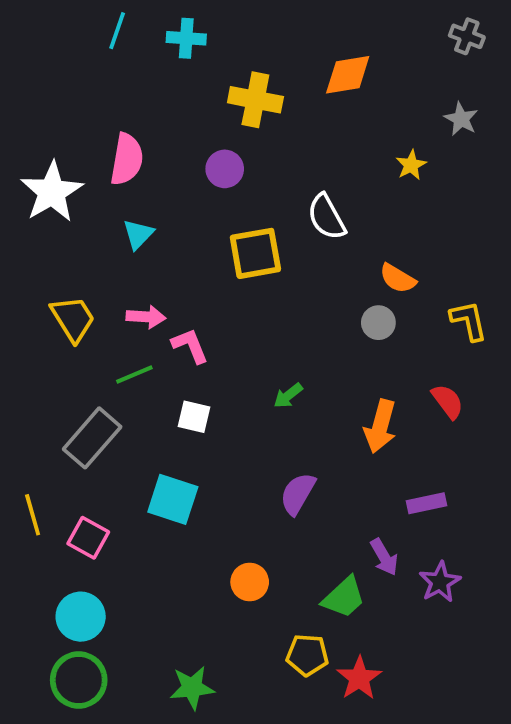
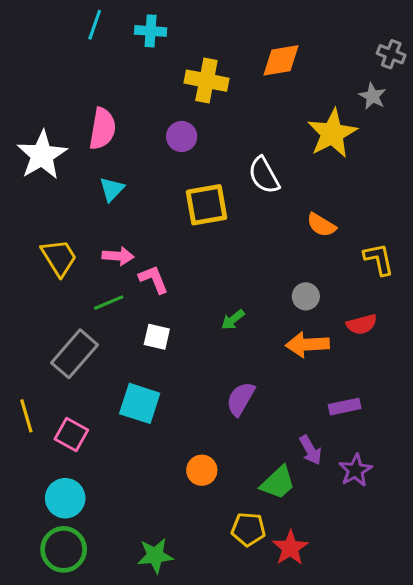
gray cross: (467, 36) -> (391, 54), moved
yellow star: (411, 165) -> (332, 133), size x2.0
gray circle: (378, 323) -> (306, 296), moved
red semicircle: (448, 401) -> (362, 324), turned 112
orange arrow: (380, 426) -> (307, 345), turned 72

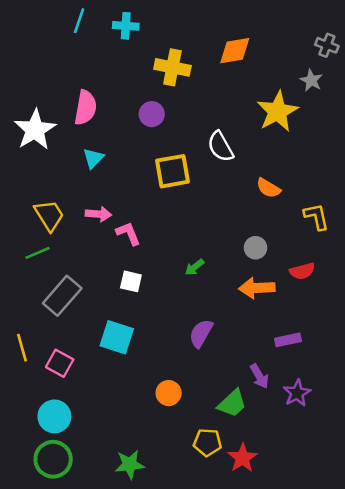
green line: (109, 303) -> (38, 253), moved

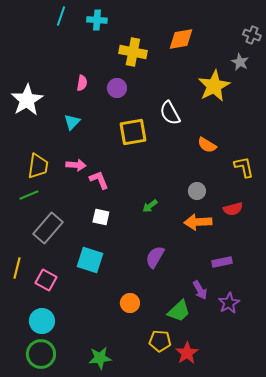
pink semicircle: (86, 108) -> (82, 83), moved, size x0.6
yellow trapezoid: (49, 215) -> (38, 166), turned 40
yellow line: (22, 348) -> (17, 268), turned 30

